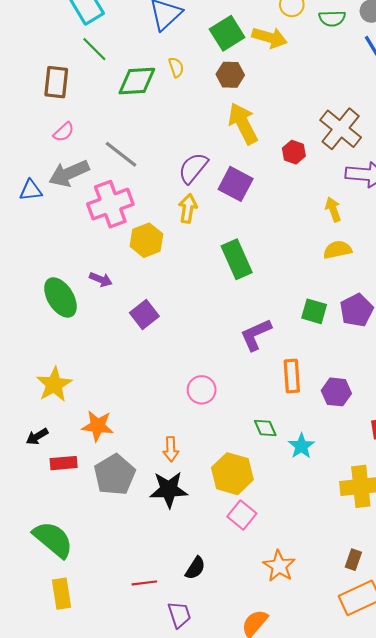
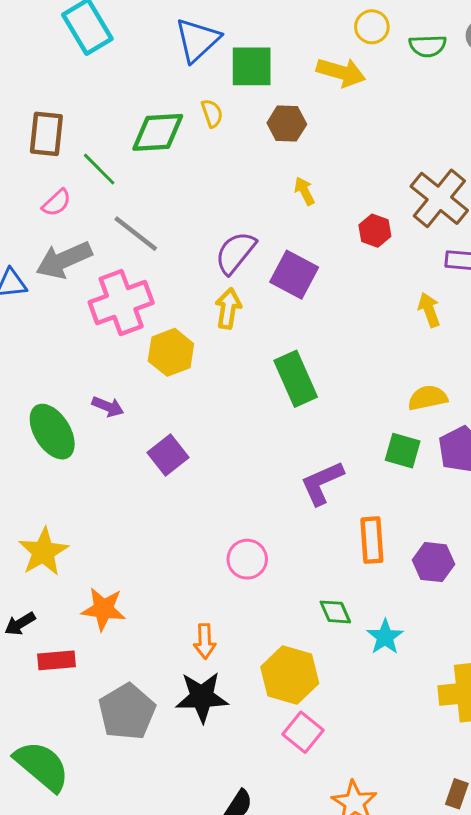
green square: (227, 33) -> (252, 66), moved, turned 32
green line: (94, 49) -> (99, 169), moved
yellow arrow: (243, 123) -> (304, 191), size x0.5
yellow semicircle: (337, 250) -> (428, 398), moved
gray pentagon: (115, 475) -> (127, 712), moved

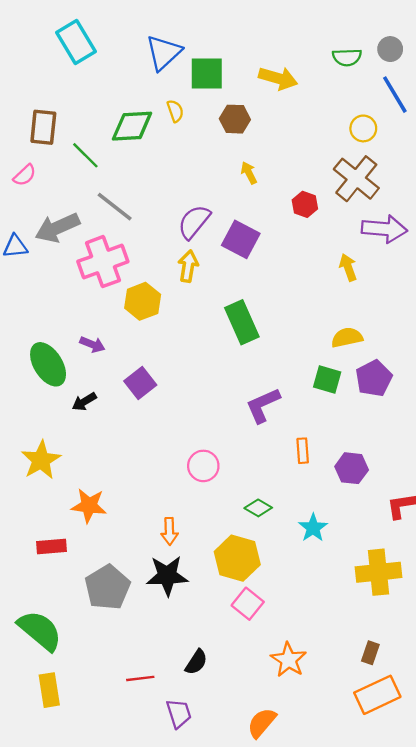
yellow circle: (372, 27) -> (363, 128), moved
pink semicircle: (57, 203) -> (25, 175), moved
orange rectangle: (372, 540) -> (303, 451), size x0.7
green diamond: (335, 612) -> (258, 508), moved, turned -36
black arrow: (20, 624) -> (84, 402), moved

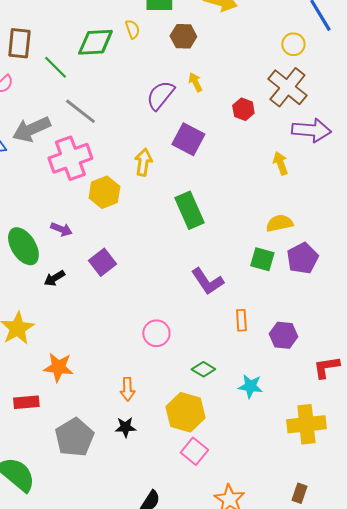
purple semicircle: (194, 222) -> (160, 95), moved
purple L-shape: (263, 405) -> (207, 281), turned -100
cyan star: (313, 528) -> (250, 386), turned -30
black star: (167, 576) -> (125, 427), size x0.6

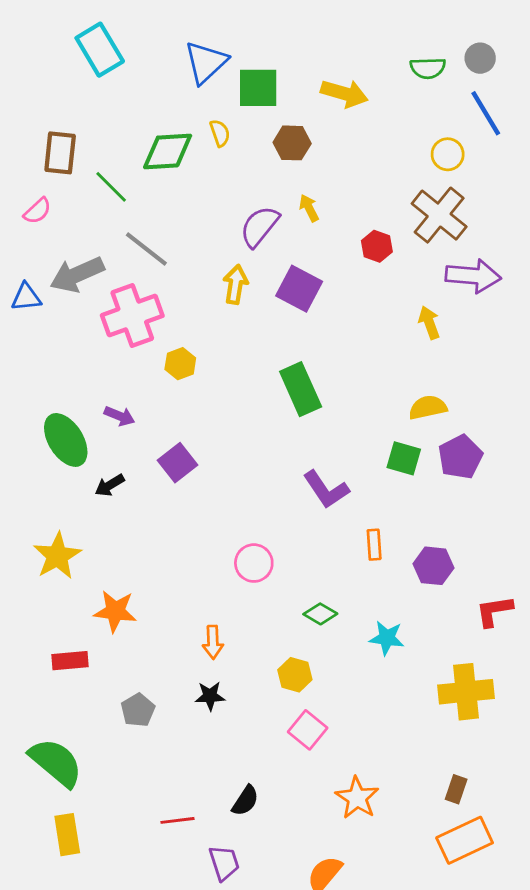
yellow arrow: (143, 162) -> (235, 284), moved
yellow hexagon: (104, 192) -> (180, 364), size x0.7
yellow hexagon: (185, 412) -> (295, 675), size x0.6
gray pentagon: (74, 437) -> (138, 710), size x0.6

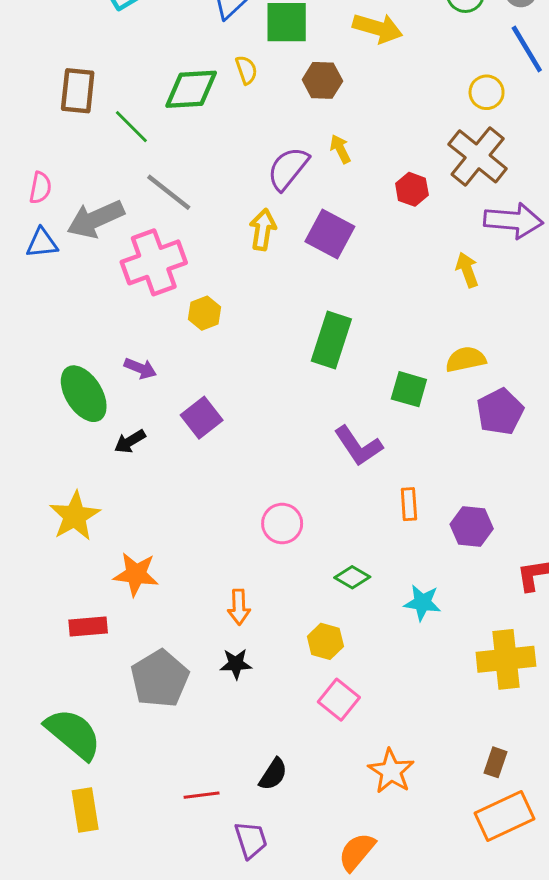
pink semicircle: (37, 211) -> (40, 188), moved, turned -36
green rectangle: (301, 389) -> (331, 340), turned 42
green square: (404, 458) -> (409, 389), moved
gray pentagon: (138, 710) -> (160, 679), size x1.6

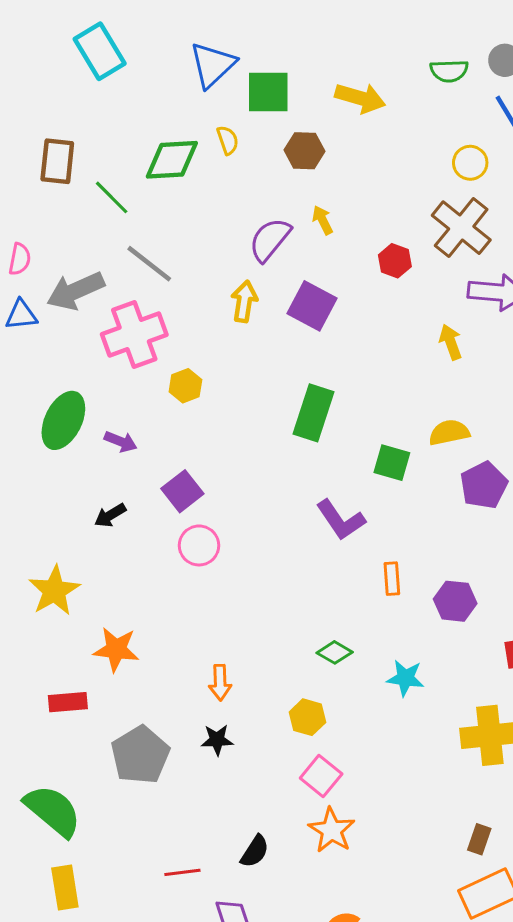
green ellipse: (84, 394) -> (63, 420), moved, turned 58
pink circle: (282, 524) -> (199, 545), moved
orange star: (391, 771) -> (332, 830), moved

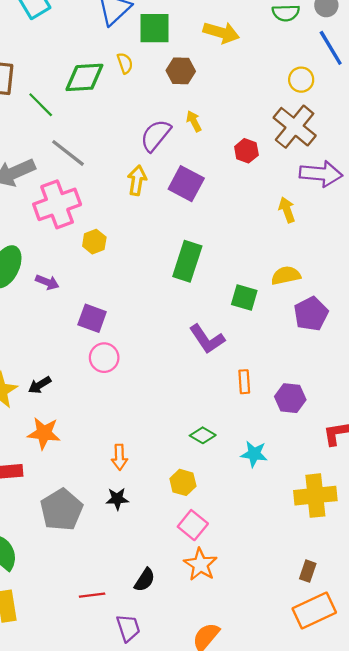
purple square: (182, 491) -> (92, 318), turned -32
black arrow: (110, 515) -> (40, 385), moved

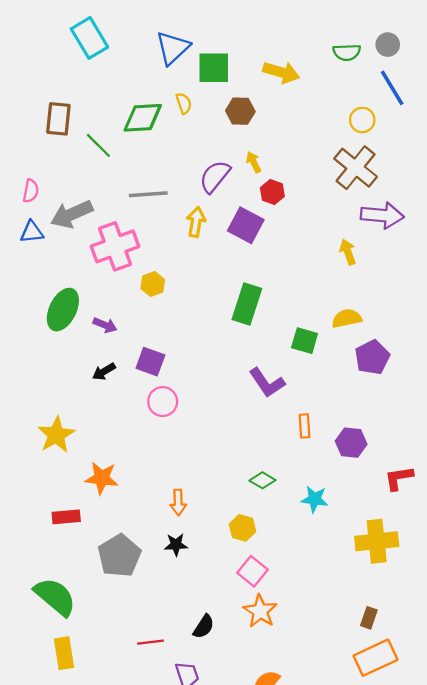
red hexagon: (246, 151) -> (272, 192), moved
gray line: (68, 153) -> (148, 194), moved, turned -42
black arrow: (40, 385) -> (104, 372), moved

